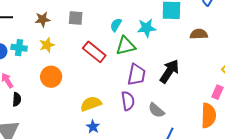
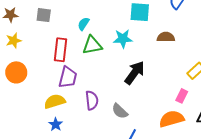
cyan star: (147, 28) -> (123, 39), moved
red rectangle: (94, 52) -> (61, 50), turned 55
purple trapezoid: (137, 75) -> (68, 77), moved
orange semicircle: (208, 116) -> (172, 119), turned -110

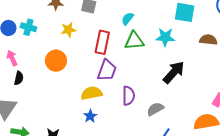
yellow star: (14, 41) -> (68, 30), moved
gray semicircle: (120, 111) -> (155, 109), turned 102

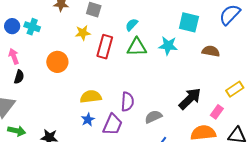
yellow star: (68, 30) -> (83, 33), moved
purple trapezoid: (107, 70) -> (113, 125), moved
black arrow: (174, 72) -> (190, 99), moved

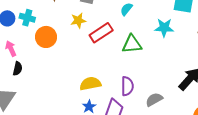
red rectangle: (105, 47) -> (101, 33), turned 45
green triangle: (137, 47) -> (132, 44), moved
orange circle: (57, 62) -> (46, 37), moved

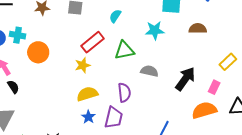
yellow star: (78, 20) -> (83, 65), moved
black semicircle: (18, 69) -> (13, 87), turned -40
gray semicircle: (154, 100) -> (149, 71), moved, turned 48

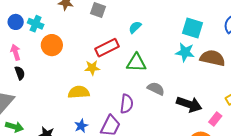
brown semicircle: (198, 28) -> (213, 58), size x1.4
cyan star: (155, 30) -> (185, 52), moved
black arrow: (185, 79) -> (189, 104), turned 60
yellow semicircle: (87, 94) -> (79, 92), moved
blue star: (88, 117) -> (81, 126), moved

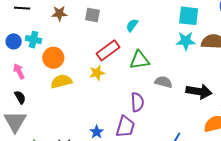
black semicircle: (20, 73) -> (20, 97), moved
yellow semicircle: (79, 92) -> (61, 81), moved

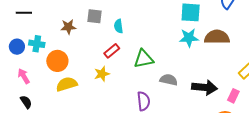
brown star: (59, 13) -> (68, 27), moved
cyan semicircle: (132, 25) -> (118, 26), moved, turned -40
red rectangle: (108, 50) -> (112, 51), size x0.7

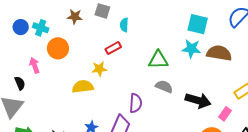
green triangle: (144, 59) -> (158, 60), moved
pink arrow: (24, 76) -> (34, 65), moved
yellow semicircle: (67, 84) -> (83, 87), moved

